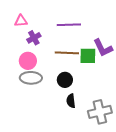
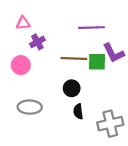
purple line: (69, 25) -> (91, 28), moved
pink circle: (28, 61) -> (21, 65), moved
gray ellipse: (31, 78) -> (30, 107), moved

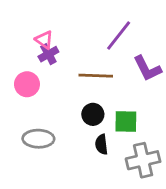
pink triangle: (23, 23) -> (44, 40), moved, turned 40
purple line: (91, 28) -> (119, 36), turned -50
green square: (97, 62) -> (126, 122), moved

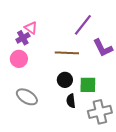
purple cross: (48, 54) -> (23, 38), moved
gray ellipse: (38, 139) -> (27, 97), turned 30

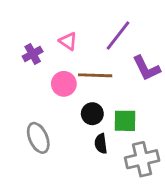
pink triangle: (31, 28) -> (68, 41), moved
pink circle: (19, 59) -> (64, 84), moved
gray ellipse: (27, 97) -> (38, 138), turned 35

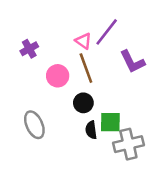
pink triangle: (68, 41) -> (83, 41), moved
brown line: (95, 75) -> (86, 68), turned 68
green square: (125, 121) -> (110, 122), moved

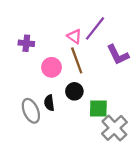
purple cross: (29, 49) -> (26, 43), turned 35
black semicircle: (91, 130) -> (49, 103), moved
gray cross: (128, 144) -> (114, 128), turned -30

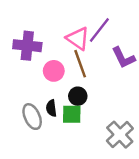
pink triangle: (74, 36) -> (78, 38), size x1.5
purple cross: (26, 43) -> (27, 46), size x1.6
green square: (98, 109) -> (72, 114), moved

